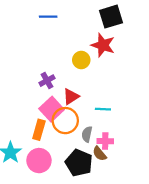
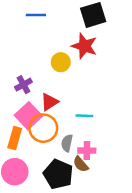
blue line: (48, 17) -> (36, 15), moved

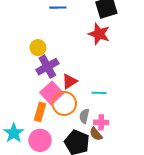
yellow circle: (61, 62) -> (38, 48), moved
purple cross: (23, 85) -> (47, 67), size x1.5

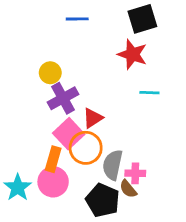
cyan line: (99, 93) -> (149, 93), moved
gray semicircle: (84, 116) -> (113, 165), size x1.5
pink circle: (40, 140) -> (53, 182), moved

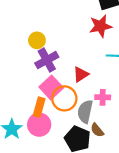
red star: (132, 54) -> (100, 26), turned -30
red triangle: (93, 118) -> (81, 74), moved
pink cross: (135, 173) -> (103, 97), moved

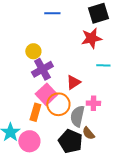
pink circle: (39, 125) -> (29, 141), moved

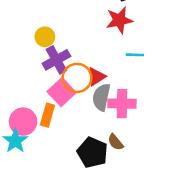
pink cross: (93, 103) -> (122, 104), size x1.5
orange circle: (58, 104) -> (77, 78), moved
gray semicircle: (77, 116) -> (101, 97), moved
pink circle: (29, 141) -> (23, 122), moved

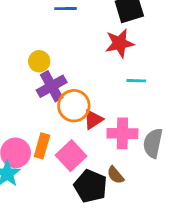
red triangle: (96, 77) -> (93, 120), moved
pink square: (62, 92) -> (71, 156), moved
gray semicircle: (101, 97) -> (153, 143), moved

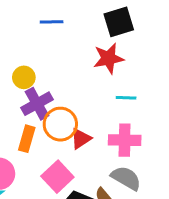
pink cross: (122, 133) -> (125, 140), moved
gray semicircle: (153, 143) -> (126, 178), moved, turned 108
orange rectangle: (42, 146) -> (27, 139), moved

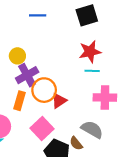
red star: (109, 58) -> (90, 52), moved
pink cross: (125, 140) -> (105, 98), moved

